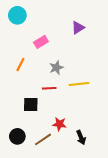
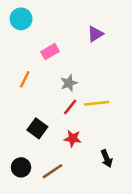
red line: (49, 88) -> (70, 107), moved, turned -48
black square: (31, 105) -> (37, 128), turned 35
red star: (59, 124) -> (73, 138), moved
black arrow: (81, 137) -> (107, 159), moved

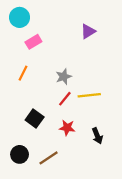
pink rectangle: (50, 52) -> (33, 42), moved
black arrow: (107, 159) -> (97, 136), moved

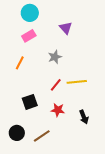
cyan circle: (20, 17) -> (30, 13), moved
purple triangle: (88, 31) -> (66, 28), moved, turned -40
gray star: (64, 77) -> (55, 57), moved
black square: (35, 118) -> (30, 102), turned 35

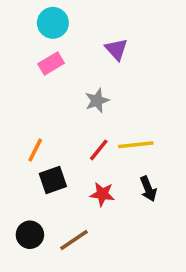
orange line: (20, 63) -> (35, 150), moved
black arrow: (84, 117) -> (148, 189), moved

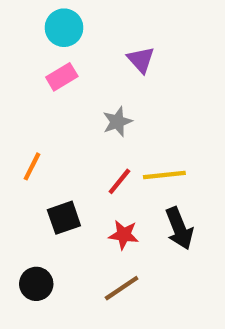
orange line: (35, 150) -> (32, 166), moved
black arrow: (148, 189) -> (179, 228), size x1.4
brown line: (74, 240) -> (122, 288), moved

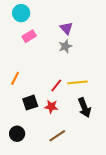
cyan circle: (64, 28) -> (21, 13), moved
gray star: (117, 122) -> (65, 46), moved
red star: (124, 235) -> (51, 107), moved

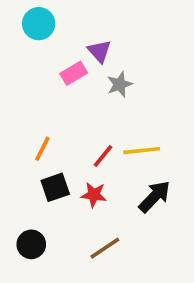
purple triangle: (66, 28) -> (99, 51), moved
pink rectangle: (29, 36) -> (74, 73), moved
orange line: (15, 78) -> (42, 149), moved
black arrow: (84, 108) -> (155, 197), turned -114

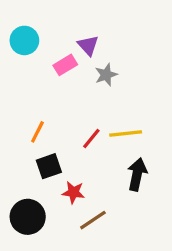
cyan circle: (39, 24) -> (24, 40), moved
red star: (94, 195) -> (73, 192), moved
black arrow: (155, 197) -> (137, 174), turned -32
black circle: (31, 244) -> (28, 217), size x1.4

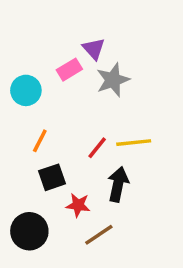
cyan circle: (24, 40) -> (26, 90), moved
gray star: (106, 75) -> (113, 80), size x1.4
black arrow: (137, 174) -> (118, 184), moved

